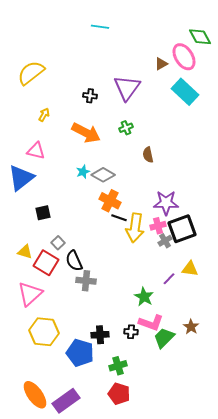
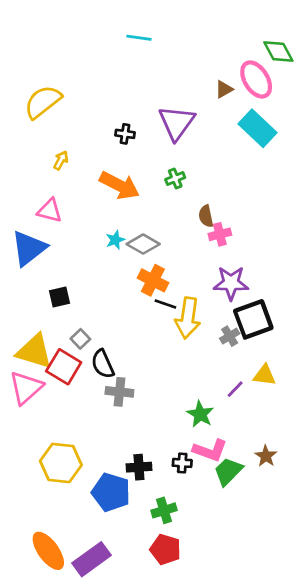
pink cross: (158, 226) -> (220, 234), moved
yellow triangle: (25, 252) -> (34, 351), size x1.8
pink triangle: (30, 294) -> (26, 388), moved

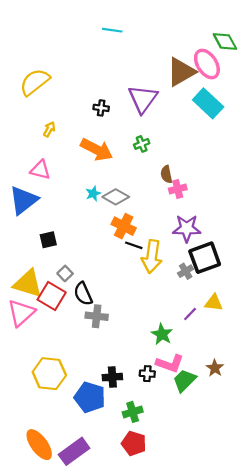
brown triangle: (224, 89) -> (181, 72), size x2.0

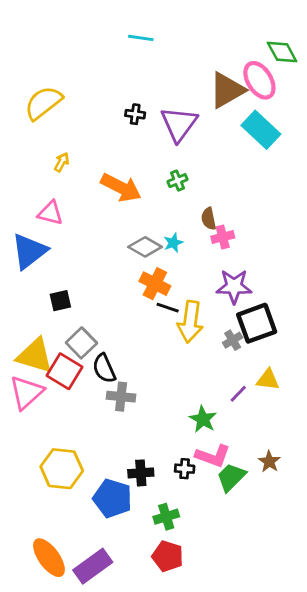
black cross: (101, 108) -> (135, 114), moved
cyan star: (93, 193) -> (173, 243), moved
gray square: (65, 273) -> (81, 343), size x1.5

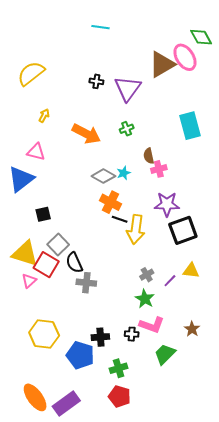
cyan rectangle: (261, 130) -> (190, 126), moved, turned 32
gray cross: (233, 340) -> (147, 275), moved
pink triangle: (26, 392) -> (29, 281), moved, size x0.6
green trapezoid: (231, 477) -> (165, 354), moved

